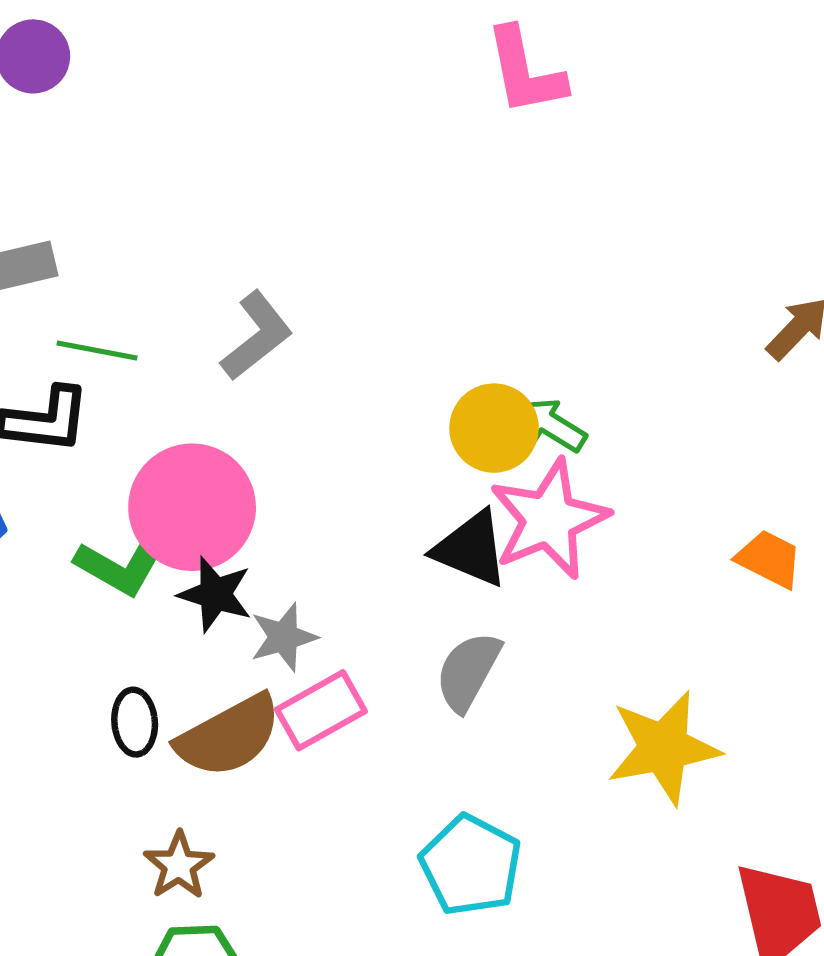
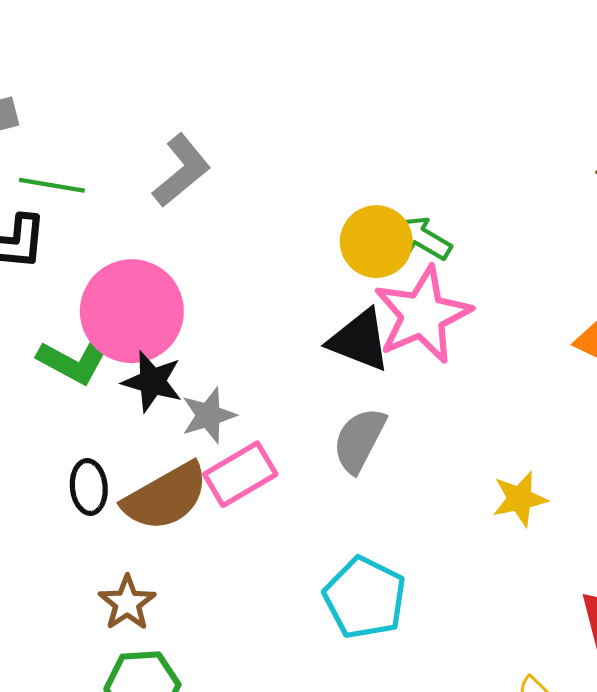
yellow star: (664, 748) -> (520, 499), size x0.6

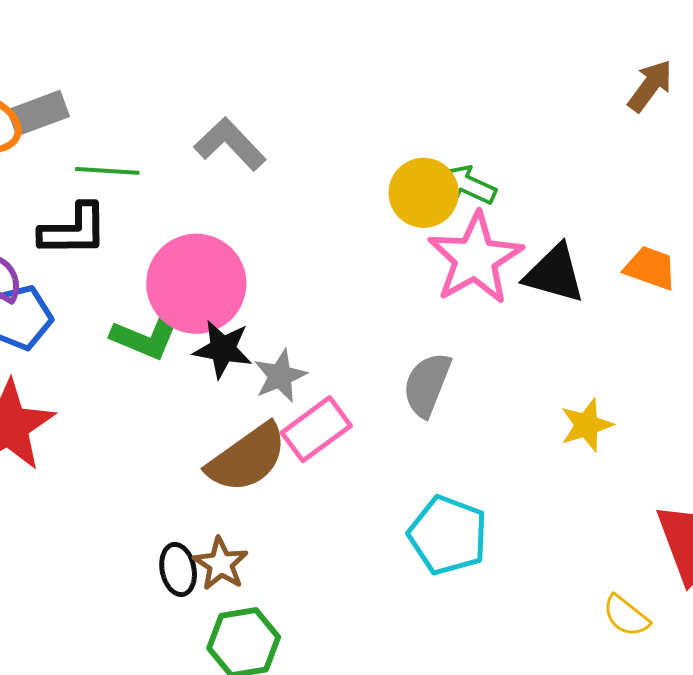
gray L-shape: (181, 171) -> (230, 144), turned -88
black triangle: (359, 340) -> (554, 274), moved
black ellipse: (89, 487) -> (178, 569), moved

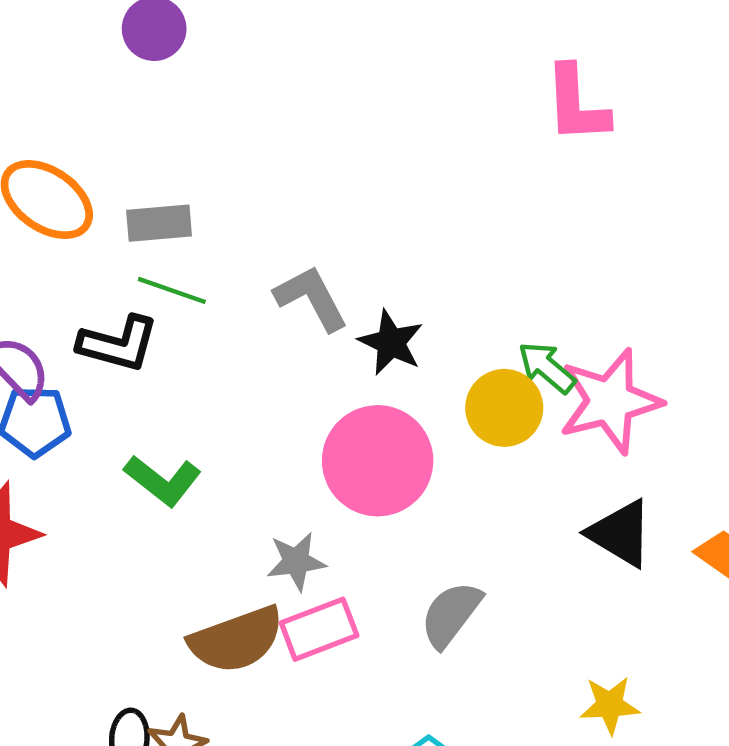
gray rectangle: (38, 113) -> (159, 223), moved
green arrow: (468, 185) -> (547, 367), moved
pink star: (475, 258) -> (610, 401), moved
pink circle: (196, 284) -> (378, 461), moved
black star: (223, 349) -> (391, 342), moved

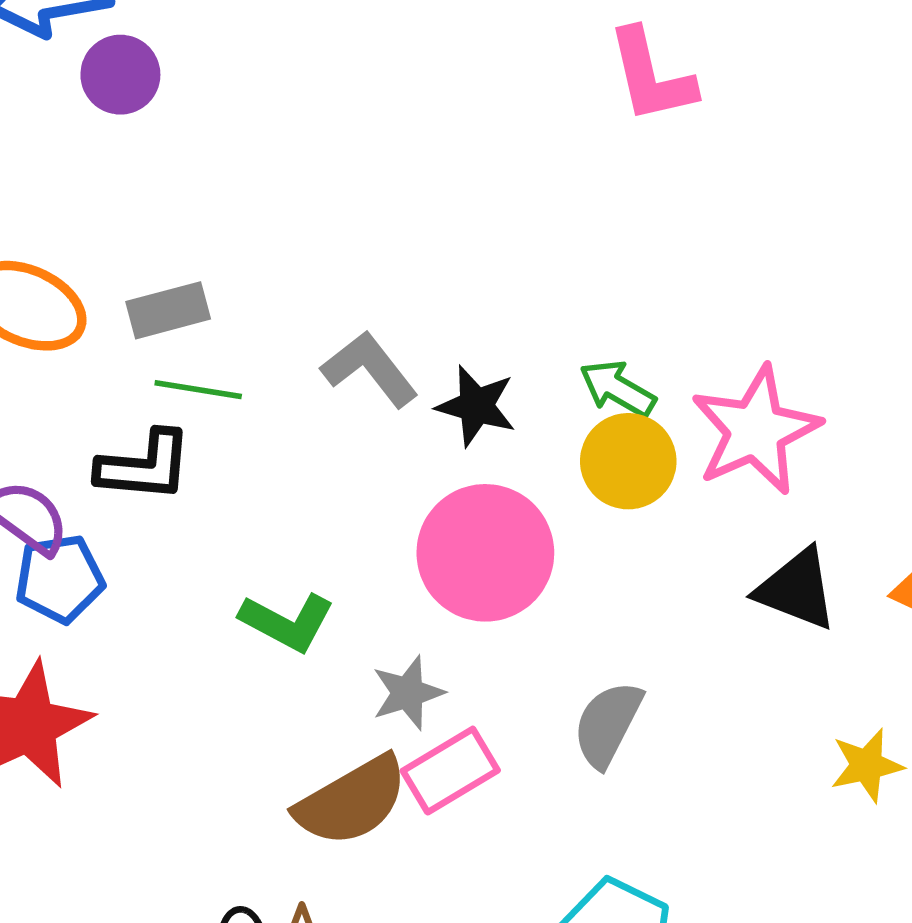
green arrow: (547, 367) -> (617, 389), moved
green L-shape: (163, 480) -> (287, 622), moved
yellow star: (610, 705) -> (867, 765), moved

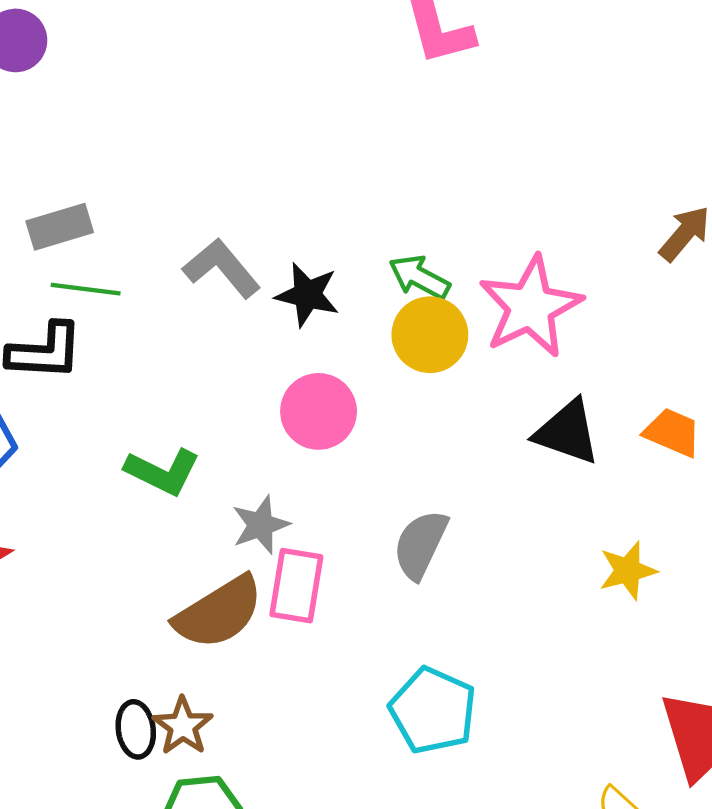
pink circle: (485, 553) -> (319, 411), size x0.7
pink rectangle: (450, 771) -> (296, 586), turned -48

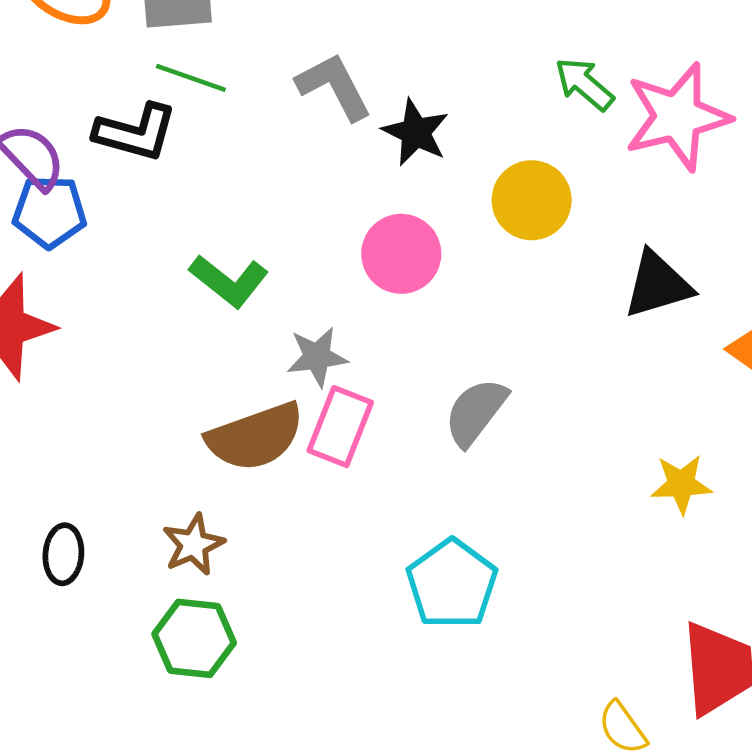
green arrow: (419, 277) -> (584, 84), moved
pink star: (530, 307) -> (677, 117), moved
black triangle: (567, 432) -> (658, 285), moved, turned -48
black ellipse: (136, 729) -> (63, 554), moved

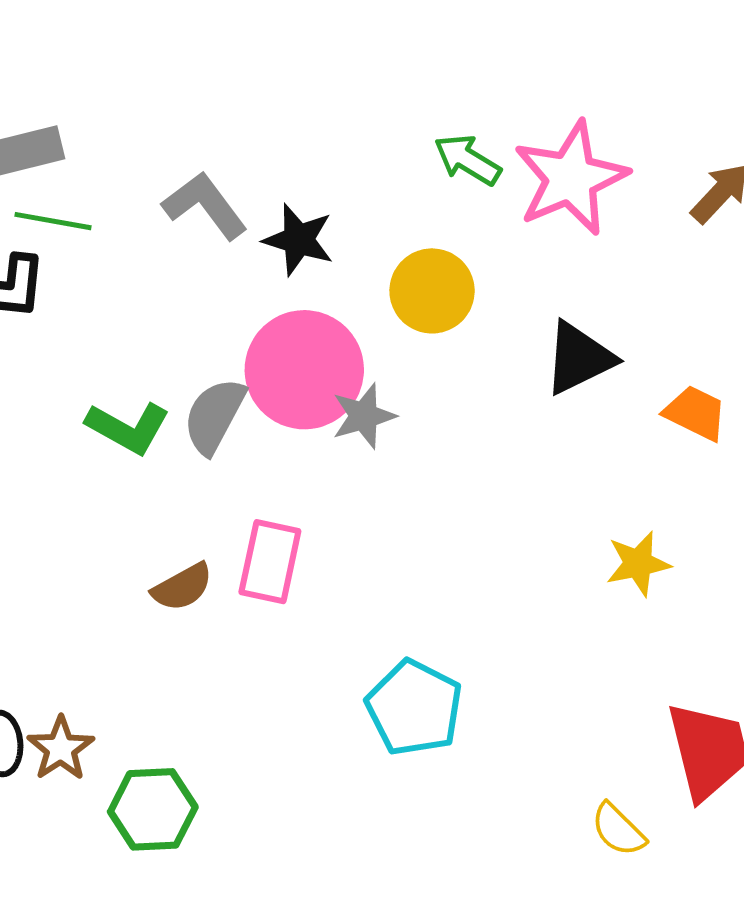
pink circle: (401, 254) -> (304, 370), size x1.4
gray star: (317, 357) -> (364, 416), moved
gray semicircle: (476, 412) -> (214, 416), moved
brown semicircle: (255, 437) -> (182, 587), size x0.6
brown star: (193, 545) -> (61, 748), moved

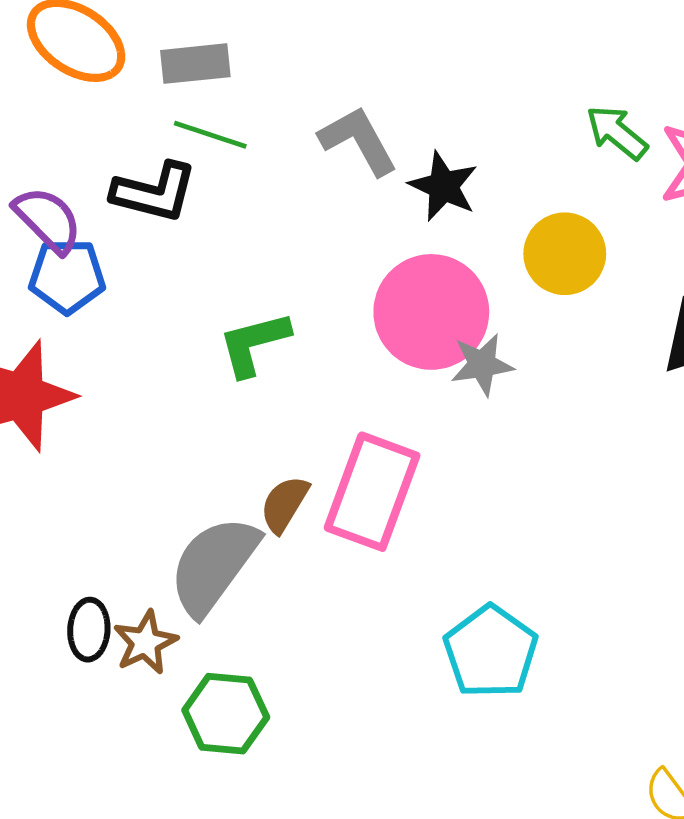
gray semicircle: (214, 416) -> (214, 565), moved, size x1.4
green L-shape: (128, 428) -> (254, 344), turned 128
pink rectangle: (270, 562) -> (372, 492), size x1.4
brown semicircle: (182, 587) -> (284, 504), turned 142

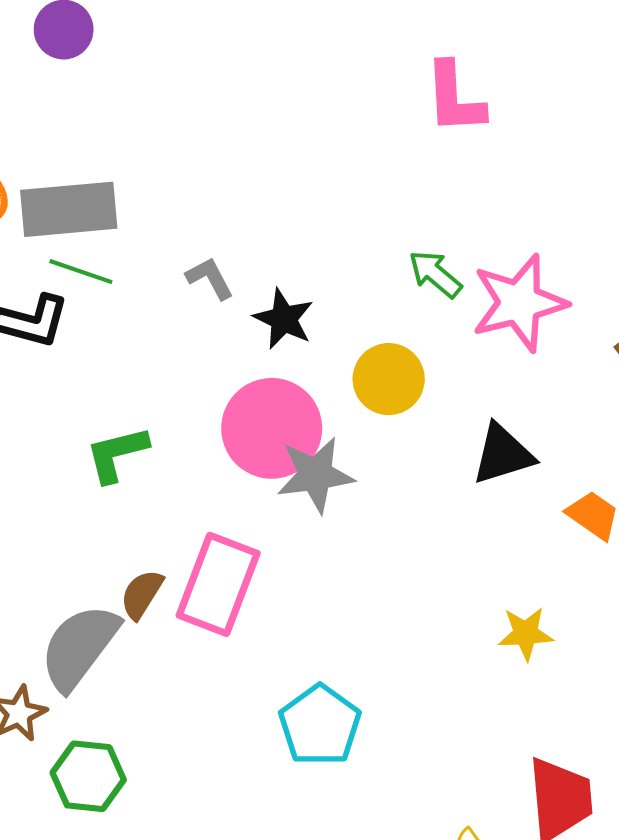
gray rectangle: (195, 64) -> (69, 209), size x1.6
gray L-shape: (358, 141) -> (210, 278), size x0.7
gray star: (482, 365) -> (315, 475), size x1.4

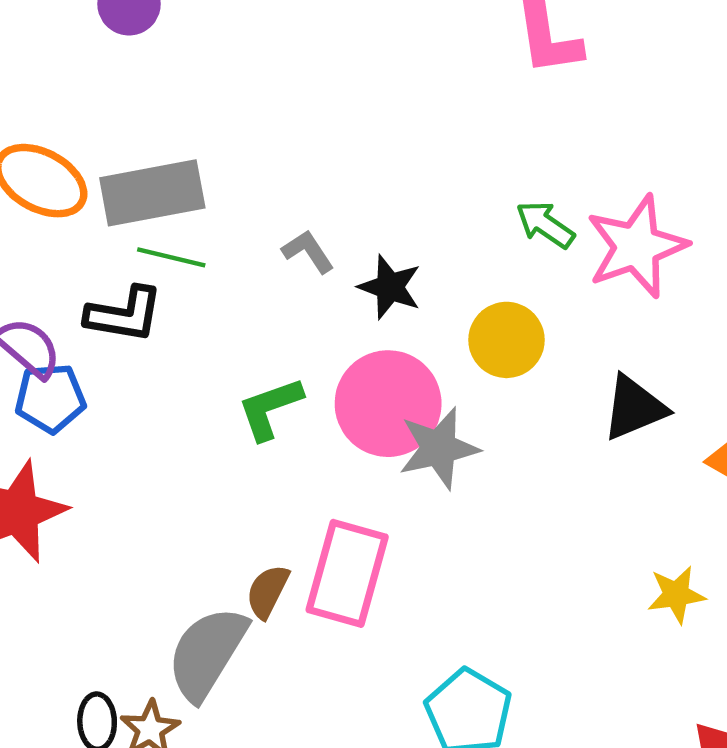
green L-shape: (117, 454) -> (270, 408), moved

